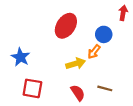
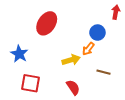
red ellipse: (66, 26) -> (47, 23), moved
brown line: (105, 88) -> (104, 72), moved

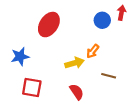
blue circle: (97, 33) -> (102, 20), moved
blue star: (19, 54) -> (20, 57), turned 30

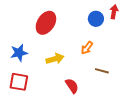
yellow arrow: (75, 63) -> (55, 59), moved
red square: (32, 87) -> (19, 82), moved

